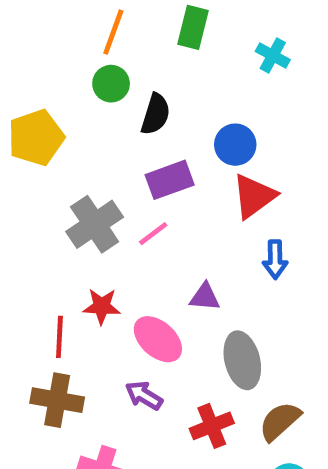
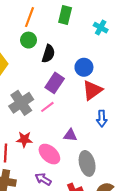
purple rectangle: (170, 180) -> (55, 83), turned -36

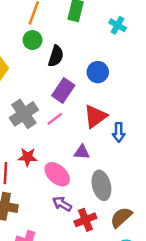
red triangle: (92, 90) -> (95, 116), moved
purple arrow: (43, 179) -> (62, 204), moved

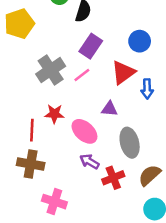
blue circle: (98, 72) -> (140, 41), moved

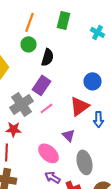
purple rectangle: (91, 46) -> (42, 85), moved
purple triangle: (110, 109) -> (68, 135), turned 40
red star: (54, 114) -> (14, 129), moved

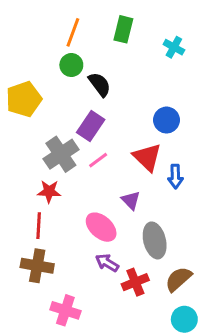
black semicircle: (48, 57) -> (100, 84), turned -54
red triangle: (80, 106) -> (147, 157), turned -40

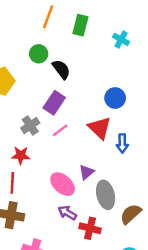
orange line: (73, 32) -> (48, 17), moved
gray cross: (61, 154) -> (30, 125), size x0.7
purple triangle: (131, 200) -> (86, 172), moved, turned 35
brown semicircle: (178, 279) -> (131, 214), moved
red cross: (135, 282) -> (90, 228), turned 36

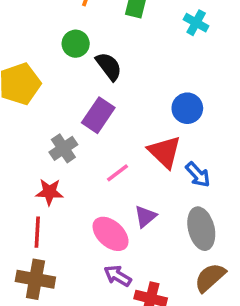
pink line: (60, 130) -> (118, 173), moved
blue arrow: (122, 143) -> (198, 175), turned -42
gray ellipse: (106, 195) -> (201, 229), moved

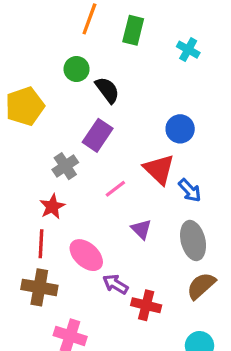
red star: (49, 192) -> (52, 207), turned -30
purple triangle: (145, 216) -> (141, 229), turned -35
pink ellipse: (111, 234) -> (86, 255), moved

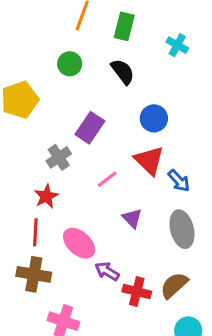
black semicircle: (107, 90) -> (123, 72), moved
blue circle: (180, 129) -> (154, 118), moved
brown semicircle: (201, 286) -> (174, 285), moved

